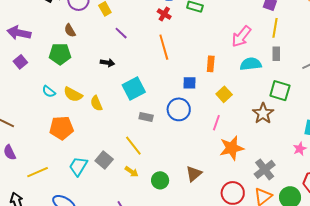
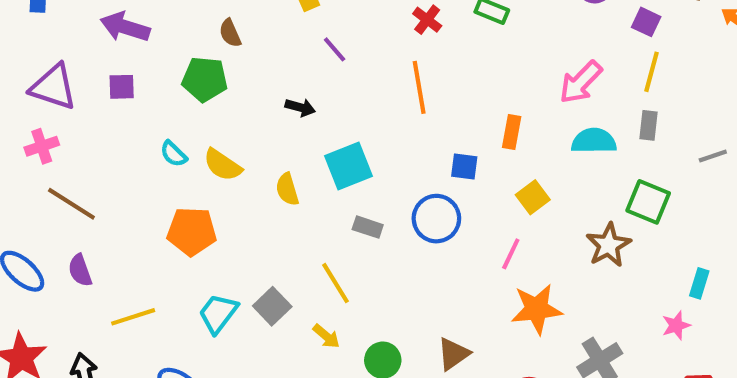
purple square: (20, 62) -> (122, 87), turned 32
yellow semicircle: (96, 103) -> (287, 189), moved

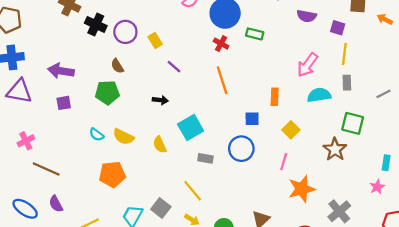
purple triangle: (53, 87) -> (19, 91), moved

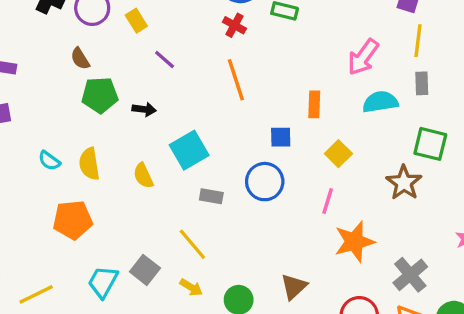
green pentagon: (107, 92) -> (100, 95), moved
yellow semicircle: (123, 137) -> (89, 164), turned 55

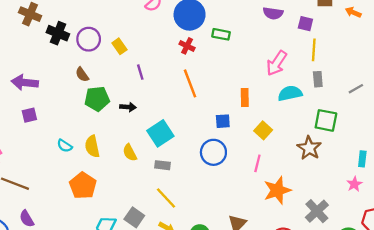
purple line: (165, 60) -> (140, 72), turned 35
gray rectangle: (211, 196) -> (163, 165), moved
orange pentagon: (73, 220) -> (83, 186), turned -30

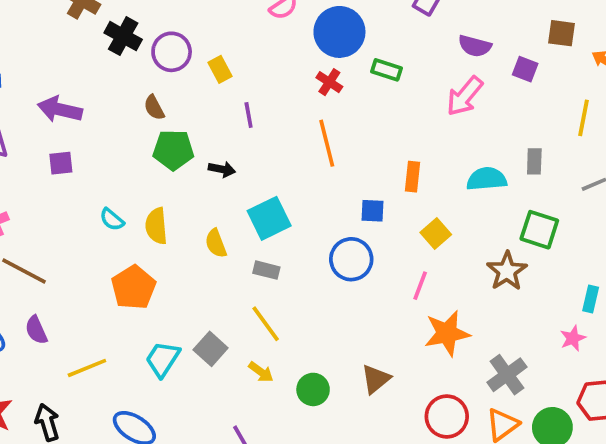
yellow line: (314, 50) -> (583, 118), moved
pink arrow: (277, 63) -> (465, 96), moved

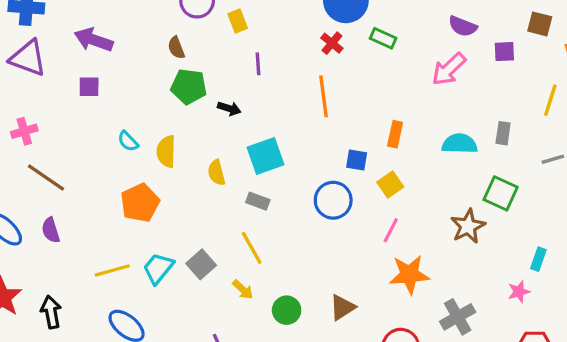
purple square: (525, 69) -> (504, 52), turned -30
yellow square: (436, 234) -> (390, 184), moved
yellow line: (87, 368) -> (112, 270), moved

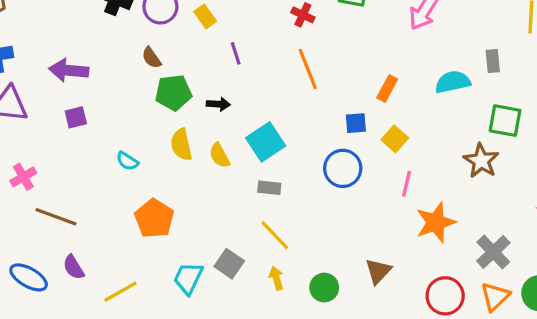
orange rectangle: (395, 134) -> (387, 89), turned 30
yellow semicircle: (166, 151) -> (181, 145), moved
yellow semicircle: (216, 173) -> (219, 155), moved
yellow line: (112, 270) -> (120, 292), moved
yellow arrow: (243, 290) -> (276, 278), turned -135

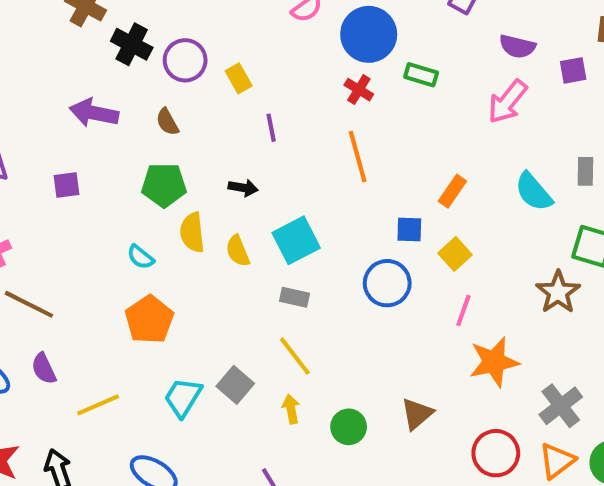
purple arrow: (69, 70) -> (94, 113), moved
cyan semicircle: (453, 82) -> (534, 192), turned -124
green pentagon: (173, 93) -> (164, 185), moved
cyan semicircle: (127, 161) -> (141, 257), moved

